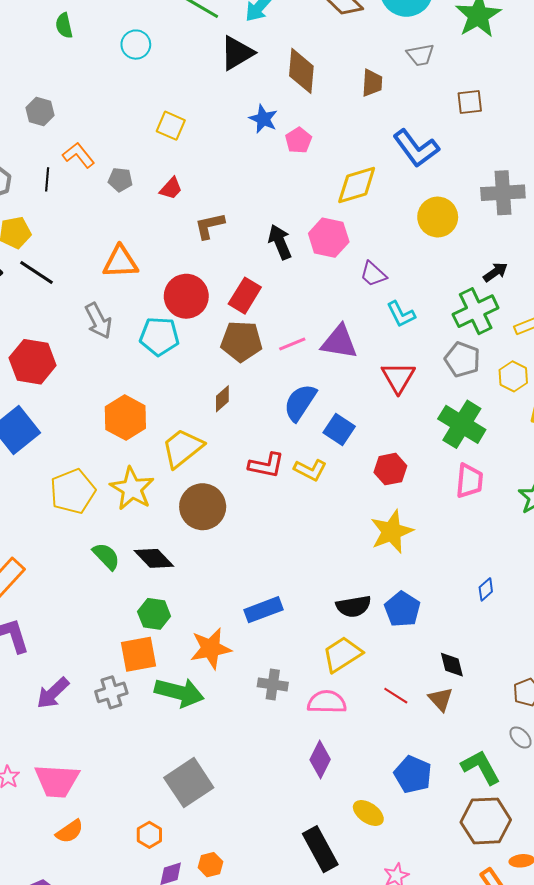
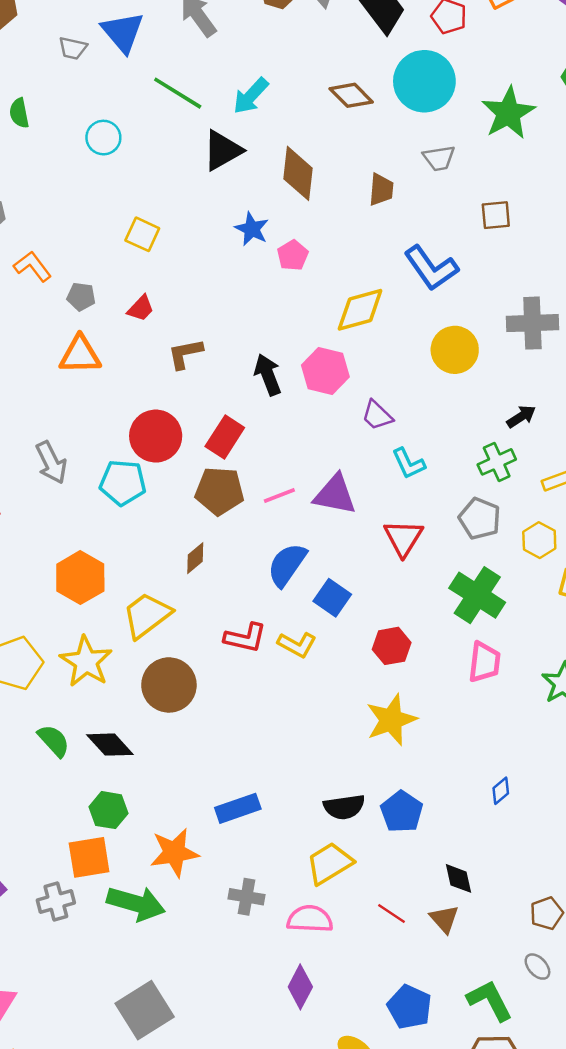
orange triangle: (120, 262) -> (80, 355), moved
green cross: (476, 311) -> (497, 462), size x0.7

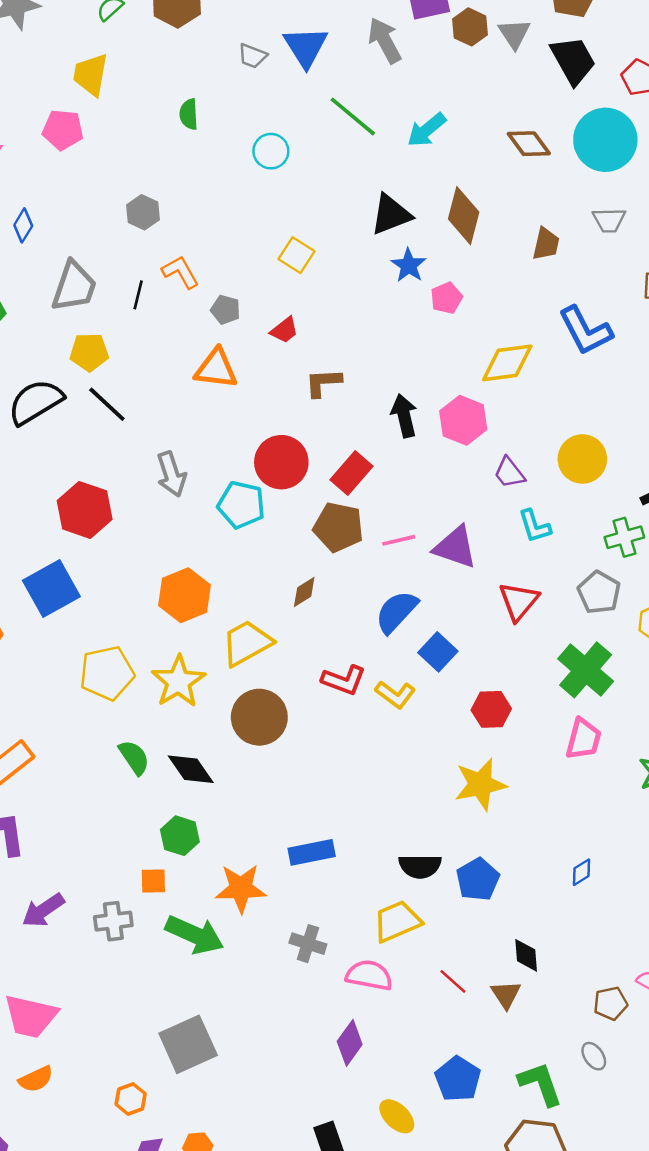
black triangle: (222, 150) -> (391, 215), moved
yellow circle: (455, 350) -> (582, 459), moved
orange square: (89, 857) -> (153, 881), size x0.6

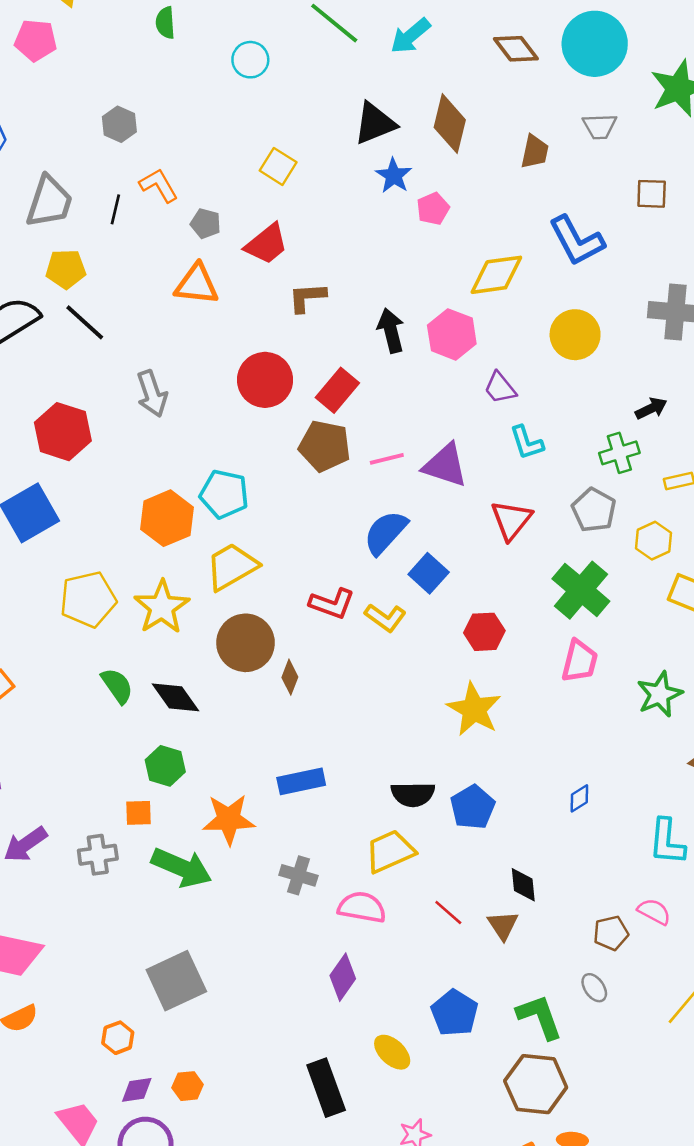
red trapezoid: (284, 330) -> (267, 244), size x1.5
yellow circle: (582, 459) -> (575, 335), moved
cyan pentagon: (241, 505) -> (224, 494), moved
brown diamond: (304, 592) -> (290, 677), moved, turned -36
yellow star: (480, 784) -> (474, 709), turned -30

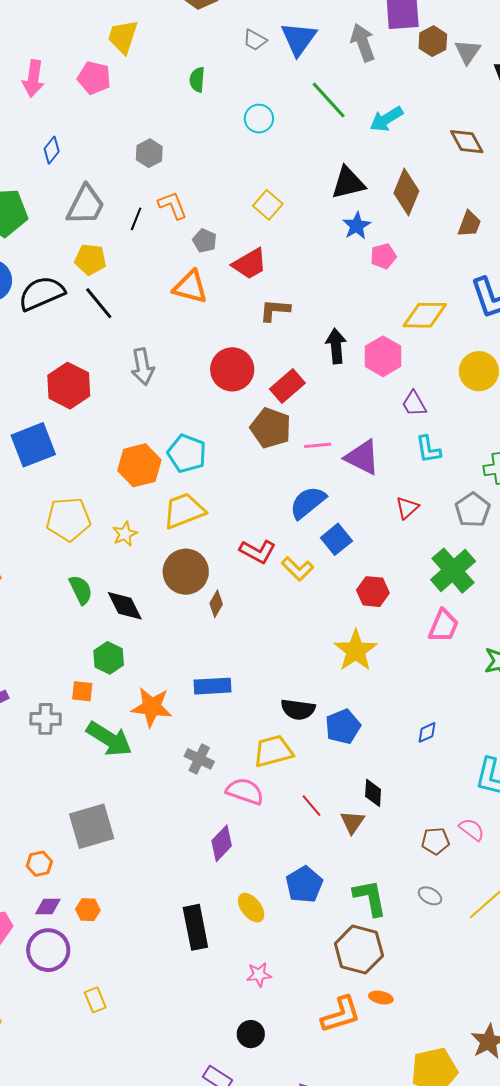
red triangle: (511, 520) -> (407, 508), size x0.7
yellow star: (162, 607) -> (125, 534), size x0.6
gray ellipse: (594, 988) -> (430, 896), moved, turned -35

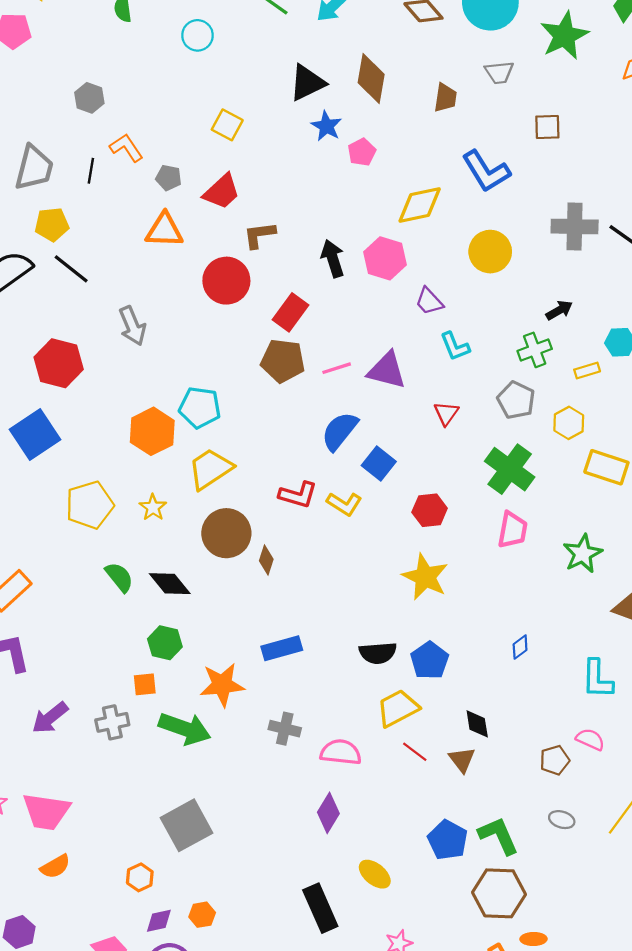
red circle: (232, 369) -> (226, 281), moved
yellow trapezoid: (273, 751) -> (398, 708), moved
blue pentagon: (304, 884) -> (448, 840), moved

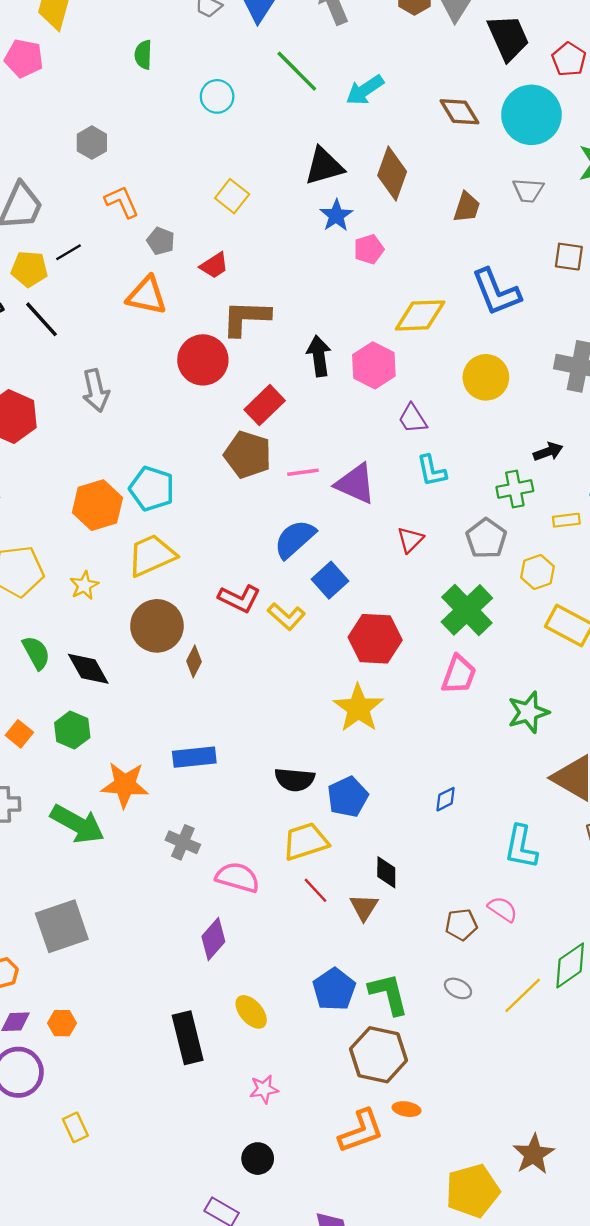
black line: (91, 171) -> (68, 252), moved, turned 40
red trapezoid: (222, 192) -> (214, 265), size x0.7
brown L-shape: (259, 235) -> (246, 318), size x1.4
red hexagon: (430, 510) -> (375, 639), size x1.4
orange square: (145, 684) -> (19, 734), moved, turned 35

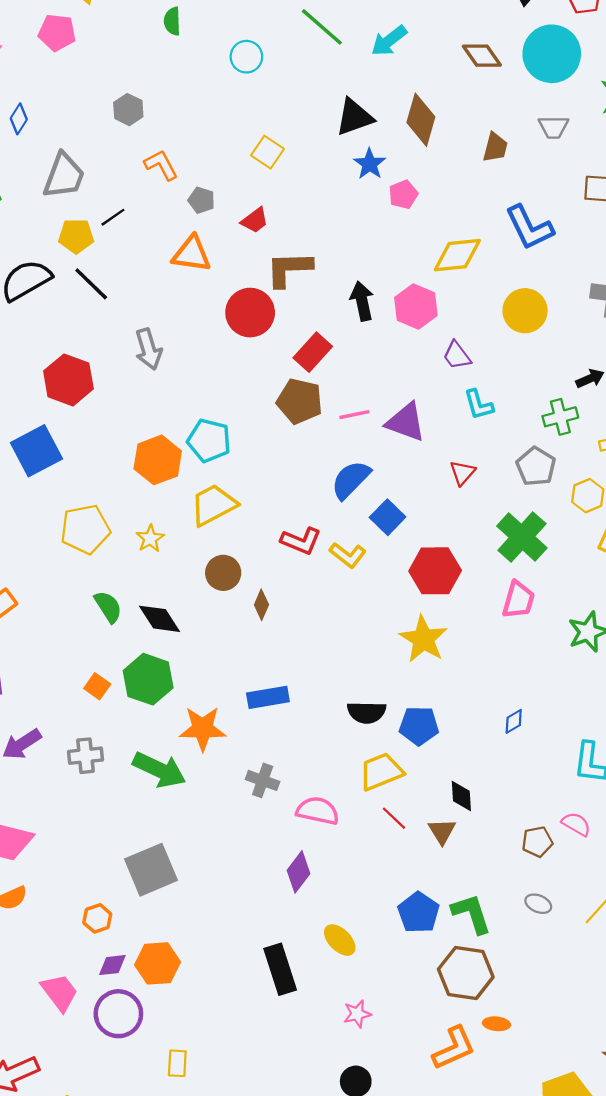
brown circle: (157, 626) -> (223, 573), size x0.7
green hexagon: (72, 730) -> (148, 679), size x1.4
blue pentagon: (348, 797) -> (419, 726), turned 30
orange hexagon: (62, 1023) -> (158, 963), size x1.6
yellow rectangle: (75, 1127) -> (177, 1063), turned 32

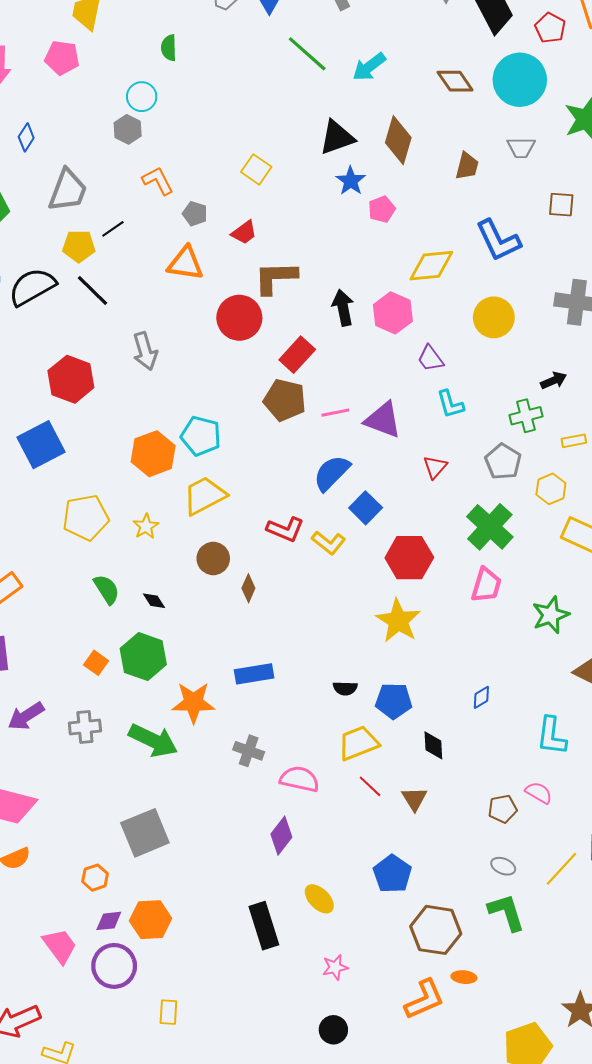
cyan circle: (246, 57) -> (142, 97), moved
black diamond: (159, 619) -> (154, 601), size x0.6
black semicircle: (367, 712) -> (345, 688), size x0.7
black diamond: (461, 796) -> (433, 745), moved
green L-shape: (471, 914) -> (506, 912), moved

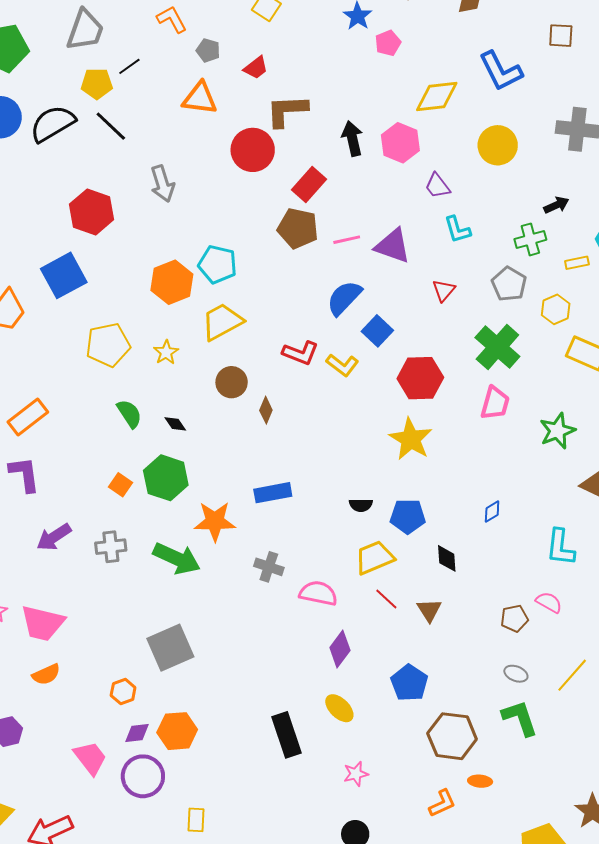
purple diamond: (281, 836) -> (340, 649), moved
orange L-shape: (424, 999) -> (442, 803), size x0.7

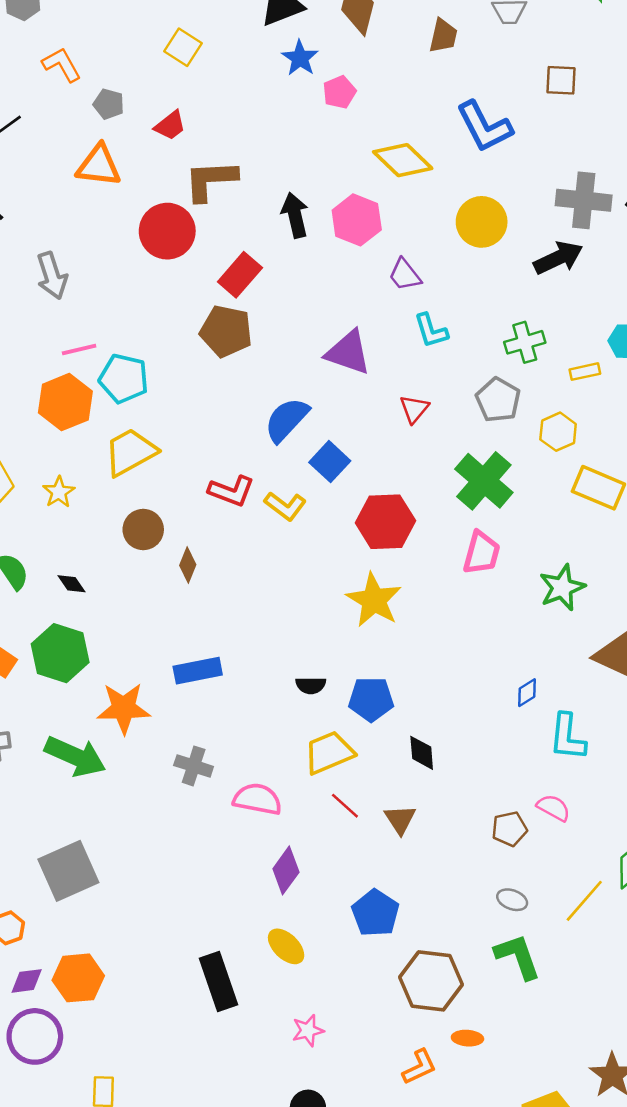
yellow diamond: (437, 97) -> (403, 160), turned 51
black arrow: (556, 205) -> (558, 258), moved, size x1.5
pink line: (347, 240) -> (79, 349), moved
blue diamond: (492, 511) -> (527, 693), moved

